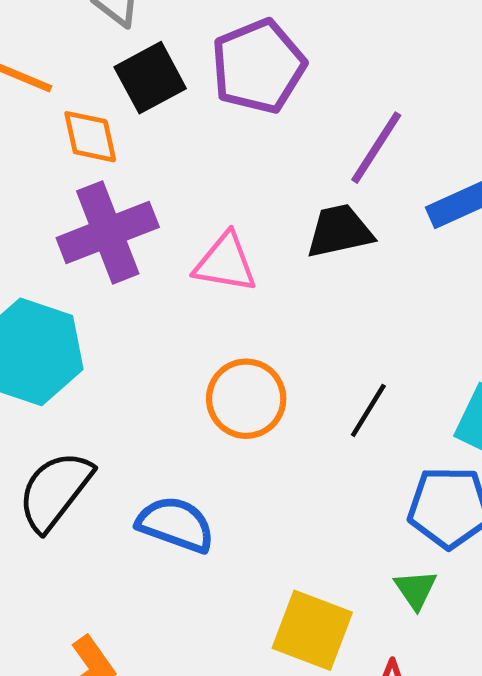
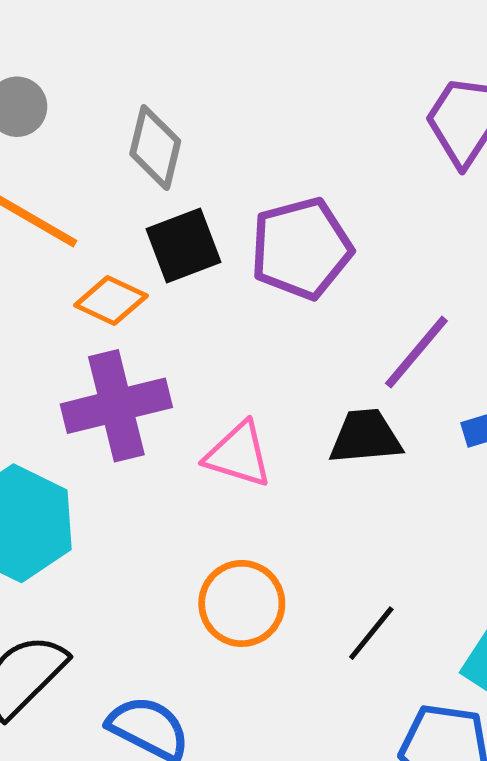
orange diamond: (90, 137) -> (111, 301), turned -60

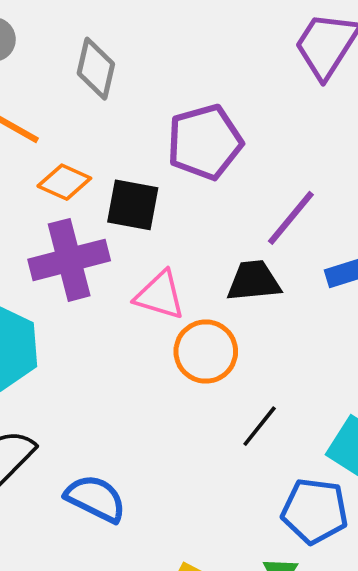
black square: (184, 245) -> (133, 205), moved, turned 32
orange circle: (242, 603) -> (206, 352), moved

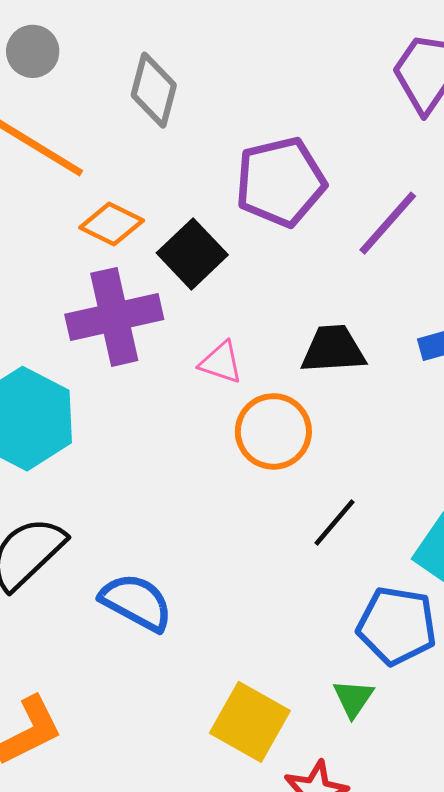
black square: (133, 205) -> (192, 254), turned 34
purple line: (291, 218) -> (388, 223), moved
pink triangle: (160, 295) -> (221, 363), size x0.7

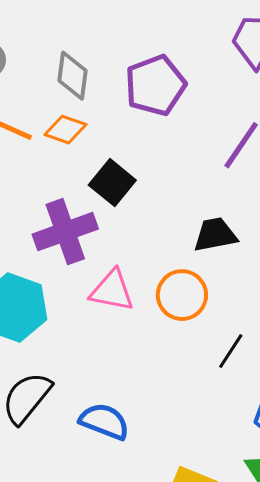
purple pentagon: (280, 182) -> (155, 85), moved
orange diamond: (112, 224) -> (65, 130), moved
pink triangle: (221, 363) -> (112, 291), moved, size x1.5

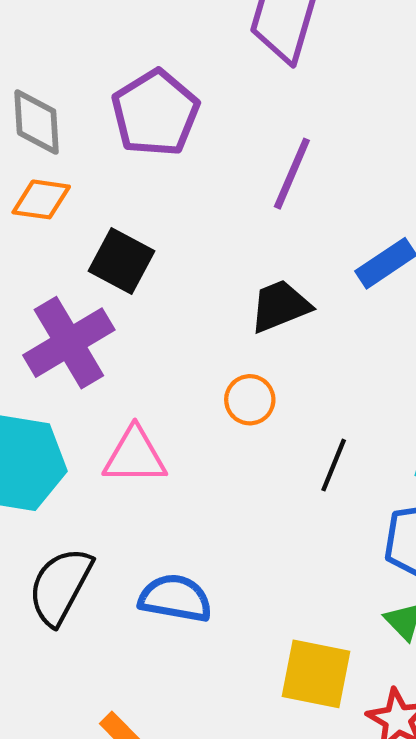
pink triangle: (112, 291) -> (135, 456), moved
orange circle: (182, 295) -> (250, 400), size x0.7

